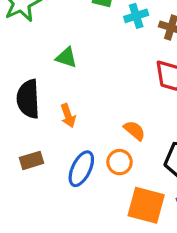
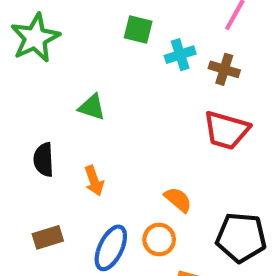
black semicircle: (28, 99) -> (44, 160), size x0.7

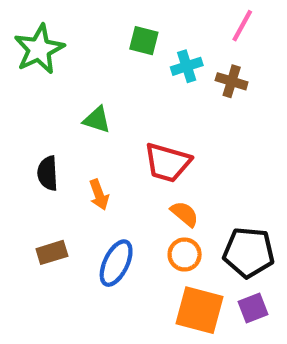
red trapezoid: (226, 130) -> (167, 163), moved
orange circle: (159, 240) -> (185, 255), moved

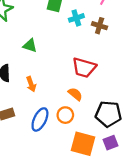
red trapezoid: (167, 163) -> (84, 68), moved
orange circle: (185, 255) -> (65, 115), moved

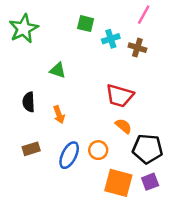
orange semicircle: (75, 94) -> (123, 126), moved

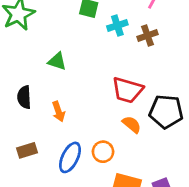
brown cross: (137, 48) -> (147, 36), turned -36
black pentagon: (148, 149) -> (166, 112), moved

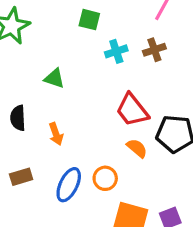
cyan cross: (117, 25) -> (116, 51), moved
red trapezoid: (127, 90) -> (132, 110), turned 36

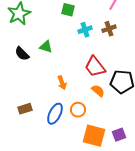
black semicircle: (18, 118) -> (22, 54), moved, turned -42
orange arrow: (56, 134) -> (62, 83), moved

